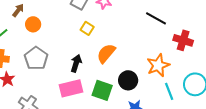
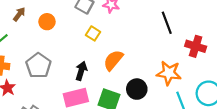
black line: (156, 18) -> (167, 23), turned 40
orange circle: (33, 24) -> (47, 22), moved
orange star: (158, 65) -> (169, 73), turned 30

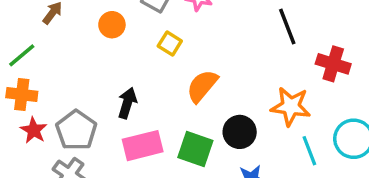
orange circle: (47, 22) -> (112, 25), moved
gray pentagon: (38, 66) -> (76, 130), moved
black arrow: (81, 71) -> (127, 103), moved

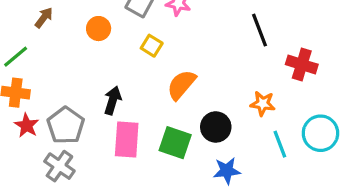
orange star: (291, 106) -> (263, 104), size x0.7
pink rectangle: (143, 146) -> (127, 139), turned -72

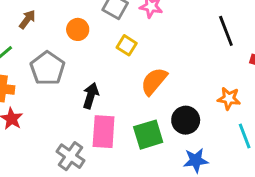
gray pentagon: (66, 125) -> (47, 68), moved
green square: (175, 143) -> (148, 135), turned -36
gray cross: (59, 166) -> (70, 156), moved

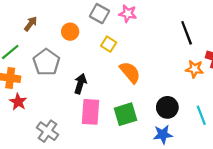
orange semicircle: (154, 81) -> (130, 72), turned 100
orange star: (229, 99) -> (194, 69), moved
black circle: (186, 120) -> (167, 107), moved
gray cross: (70, 156) -> (48, 131), moved

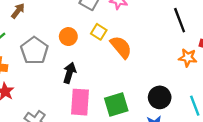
orange circle: (70, 32) -> (68, 37), moved
orange semicircle: (130, 72) -> (121, 47), moved

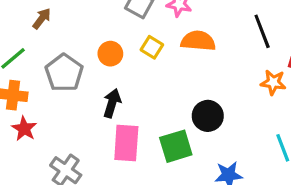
orange semicircle: (121, 47) -> (198, 41), moved, turned -45
black circle: (160, 97) -> (208, 116), moved

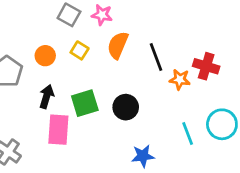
black line: (262, 31) -> (156, 57), moved
orange semicircle: (198, 41) -> (118, 45), turned -72
green square: (176, 146) -> (85, 103), moved

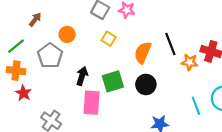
orange semicircle: (118, 45) -> (143, 53), moved
orange circle: (45, 56) -> (67, 34), moved

